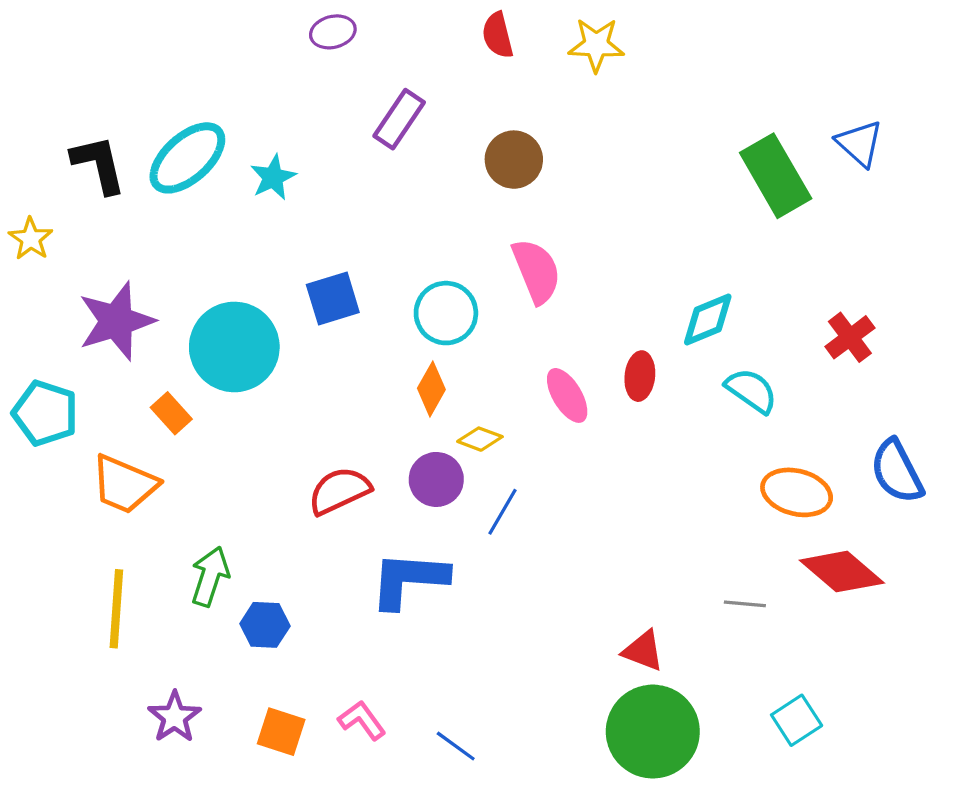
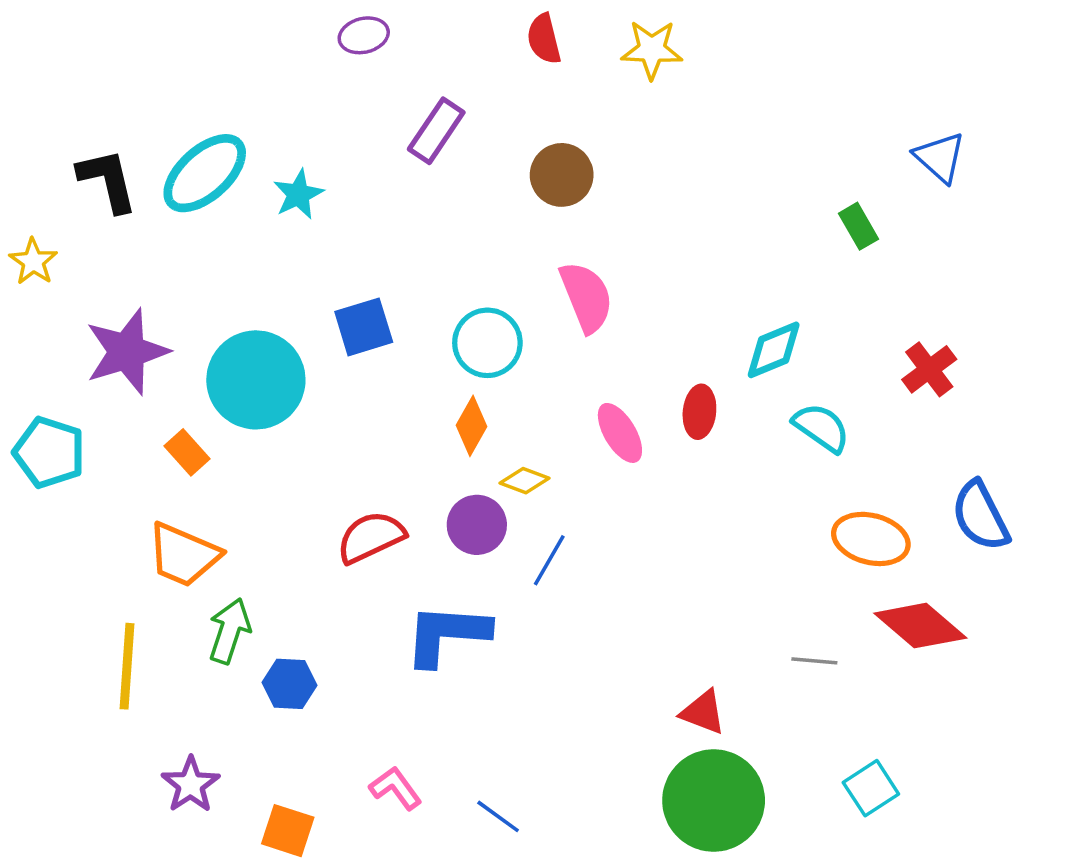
green rectangle: (776, 176) -> (859, 226), moved, size x0.5
orange trapezoid: (124, 484) -> (183, 555), moved
orange square: (281, 732) -> (288, 831), moved

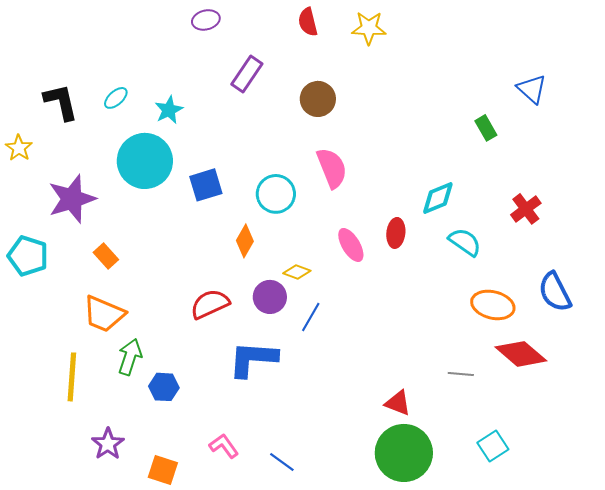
cyan ellipse: (205, 173) -> (116, 98), size x0.5
cyan circle: (256, 380) -> (145, 161), moved
orange diamond: (472, 426) -> (245, 241), moved

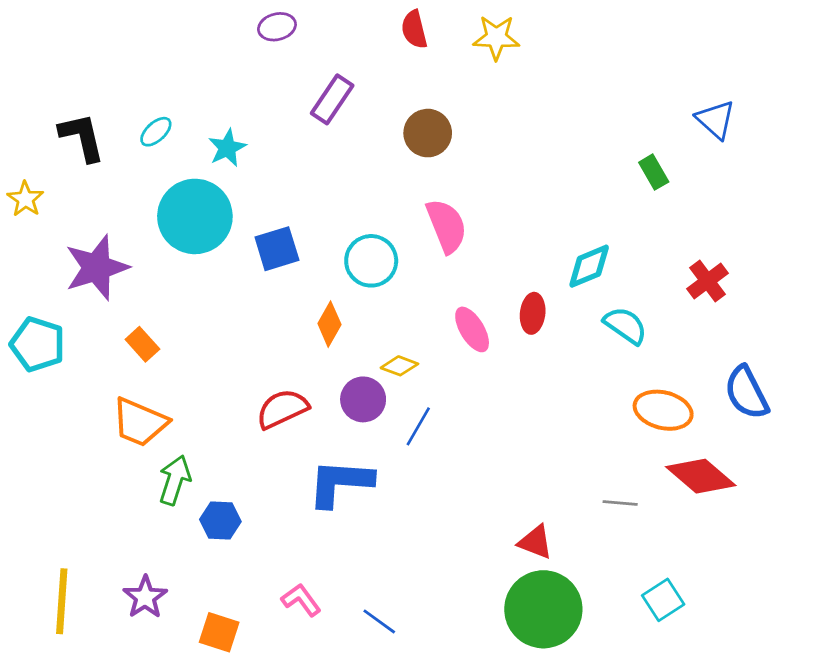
yellow line: (72, 377) -> (62, 601), moved

